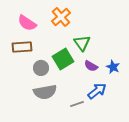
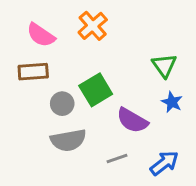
green triangle: (82, 43) -> (164, 66), moved
purple semicircle: (91, 66) -> (132, 120), moved, size x1.5
blue arrow: (97, 91) -> (164, 163), moved

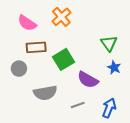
brown rectangle: (33, 72) -> (36, 47), moved
gray circle: (62, 104) -> (19, 69), moved
blue arrow: (164, 163) -> (109, 108), turned -30

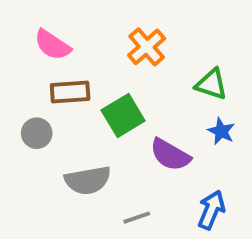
orange cross: (61, 17) -> (147, 47), moved
green triangle: (109, 43) -> (211, 84), turned -36
gray line: (78, 105) -> (137, 218), moved

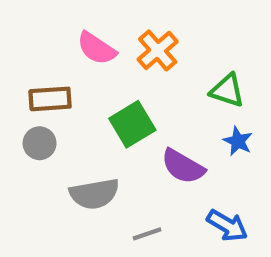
pink semicircle: (52, 45) -> (96, 48), moved
brown rectangle: (70, 92) -> (50, 99), moved
blue arrow: (211, 210) -> (227, 225), turned 99

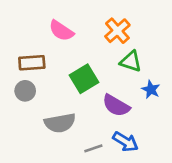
orange cross: (158, 50) -> (117, 31), moved
green triangle: (227, 90) -> (131, 61), moved
blue arrow: (227, 225) -> (125, 142), moved

